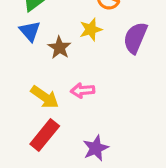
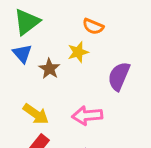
purple semicircle: (135, 38) -> (119, 76), moved
pink arrow: (83, 90) -> (87, 115), moved, size x1.4

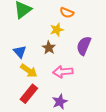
blue triangle: (22, 54) -> (20, 52), moved
brown star: (49, 69) -> (49, 48), moved

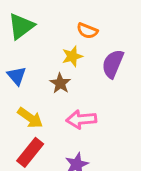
purple semicircle: (84, 46) -> (113, 64), moved
blue triangle: (20, 52) -> (17, 76), moved

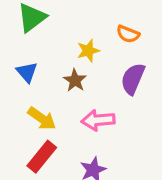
orange semicircle: (87, 31) -> (128, 34), moved
purple semicircle: (113, 64) -> (133, 79), moved

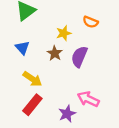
purple semicircle: (133, 79) -> (79, 57), moved
pink arrow: (98, 120) -> (88, 99), moved, turned 30

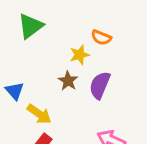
orange semicircle: (90, 22) -> (101, 38), moved
blue triangle: (22, 48) -> (15, 91), moved

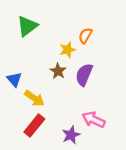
orange semicircle: (101, 38) -> (85, 36), turned 98

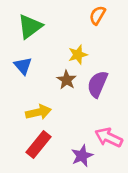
orange semicircle: (85, 36) -> (97, 15), moved
blue triangle: (14, 79) -> (23, 66), moved
yellow arrow: (34, 98) -> (38, 112), turned -48

